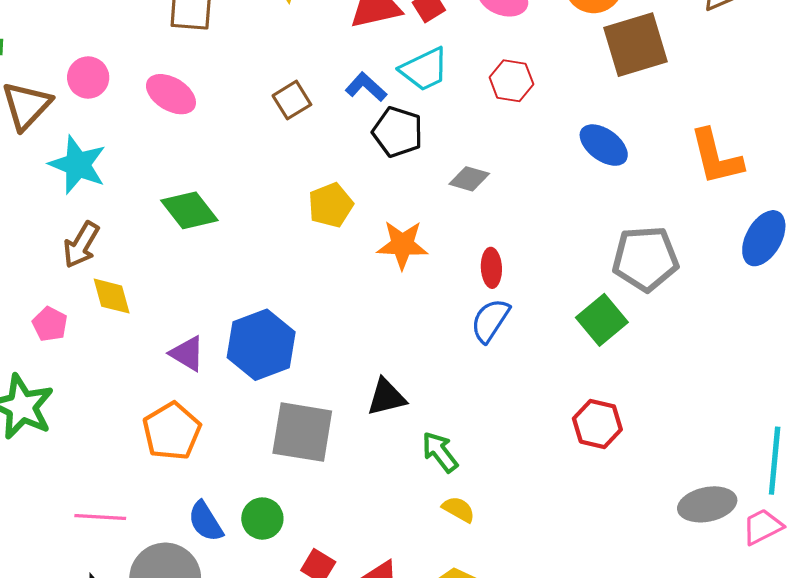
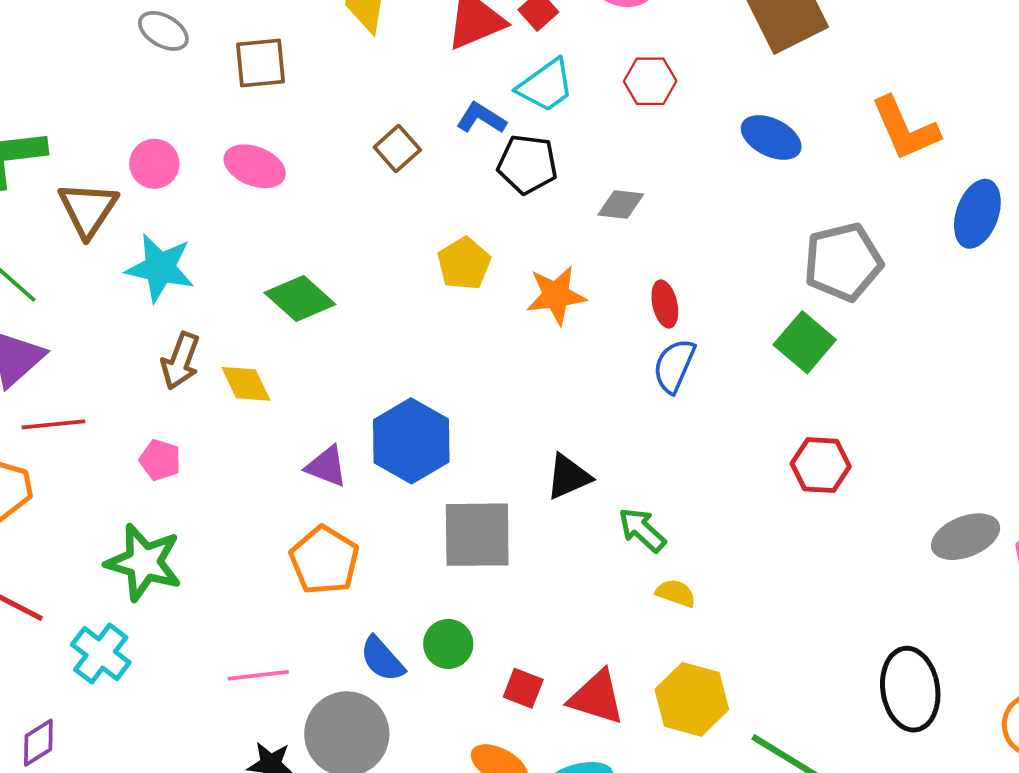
yellow diamond: (112, 296) -> (246, 384), moved

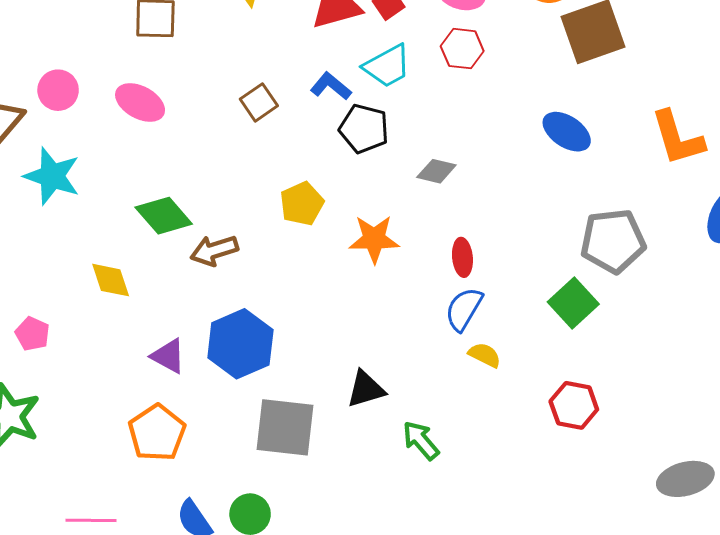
red hexagon: (650, 81) -> (462, 49), moved
brown arrow: (180, 361) -> (214, 250), moved, turned 45
yellow semicircle: (676, 593) -> (485, 355), moved

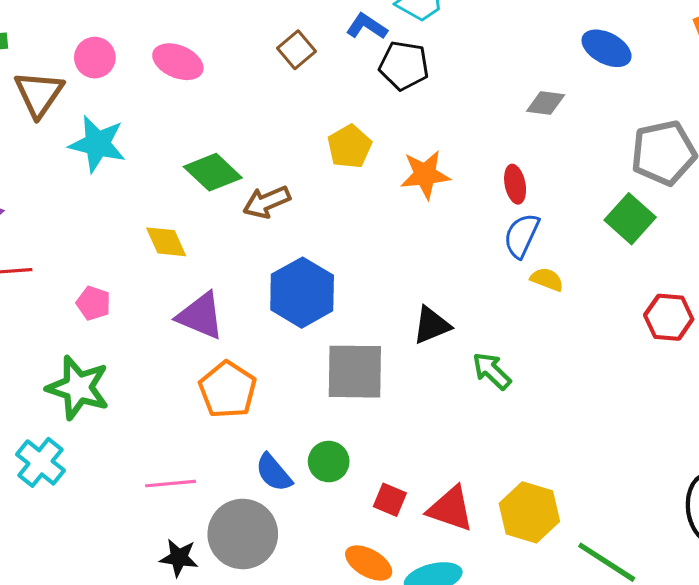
gray diamond: (436, 171) -> (546, 103), moved
purple triangle: (168, 356) -> (201, 316), moved, size x1.4
red hexagon: (574, 405) -> (669, 317), moved

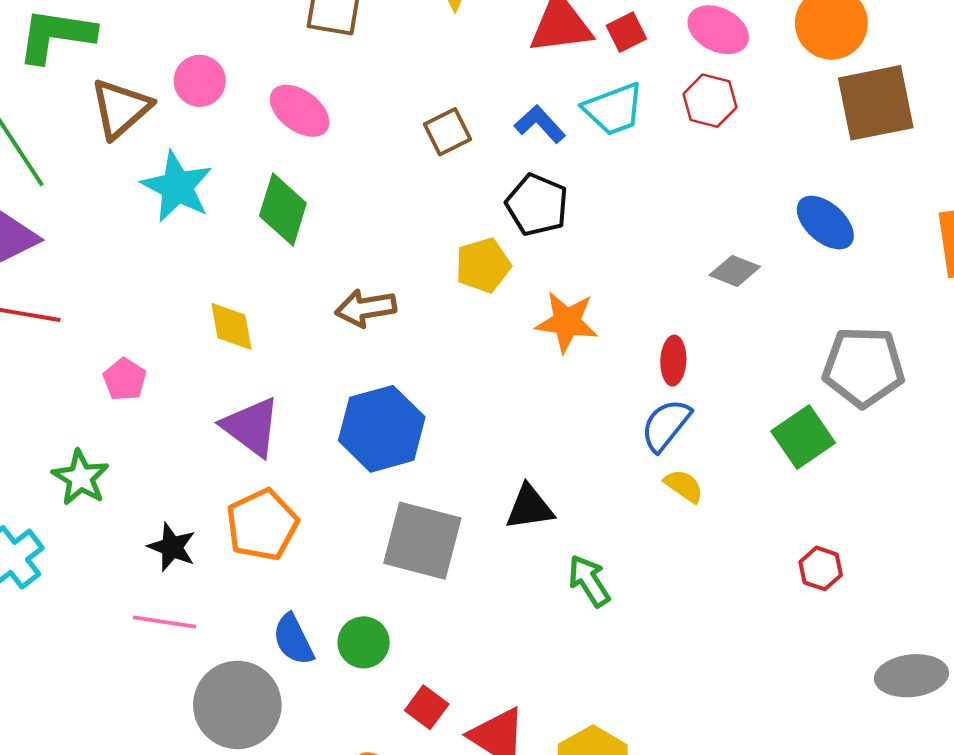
black pentagon: (404, 66) -> (537, 205), moved
green diamond: (213, 172) -> (283, 209), moved, turned 50
red hexagon: (669, 317) -> (821, 568), size x0.7
green star: (78, 388) -> (81, 478), size x0.7
black star: (179, 558) -> (172, 547), moved

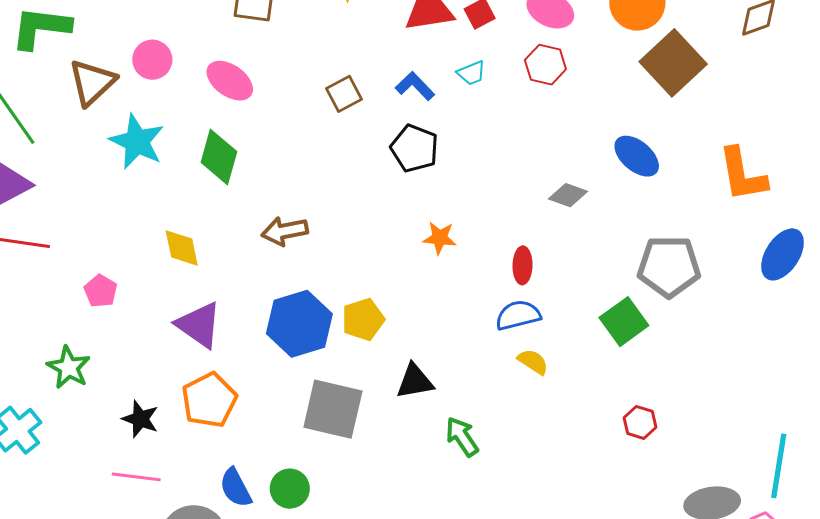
brown square: (876, 103) -> (673, 63), turned -30
cyan trapezoid: (614, 109) -> (471, 73), size x0.6
yellow pentagon: (483, 265) -> (363, 319), moved
orange star: (567, 322) -> (440, 238), size x0.7
blue semicircle: (666, 425) -> (518, 315), turned 39

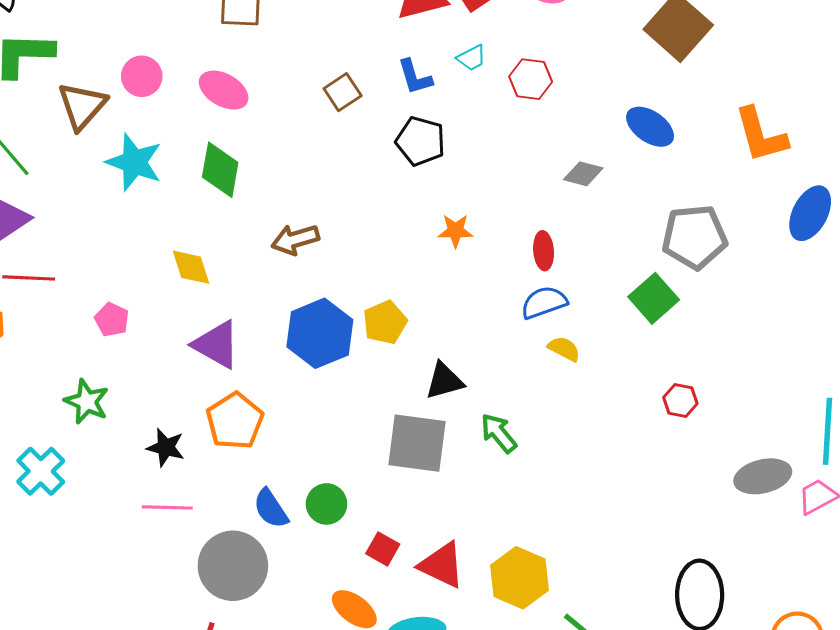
red hexagon: (545, 65) -> (531, 79), moved
blue L-shape: (415, 86) -> (415, 77), turned -147
gray square: (333, 409) -> (417, 443), moved

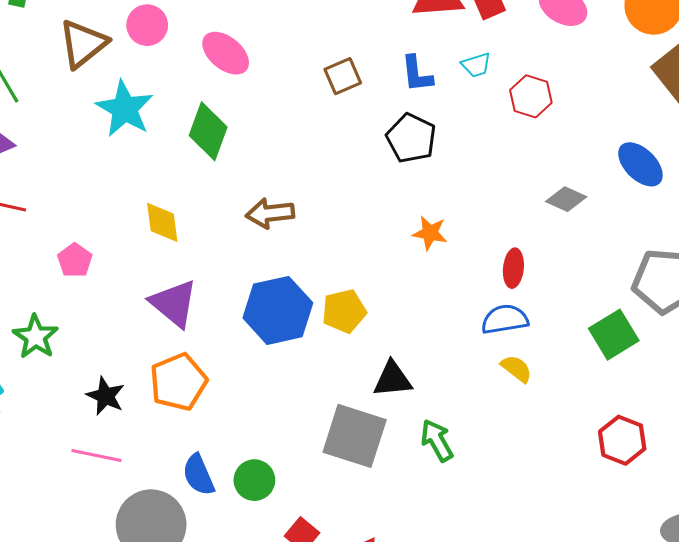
red hexagon: (680, 401) -> (622, 440), size x1.4

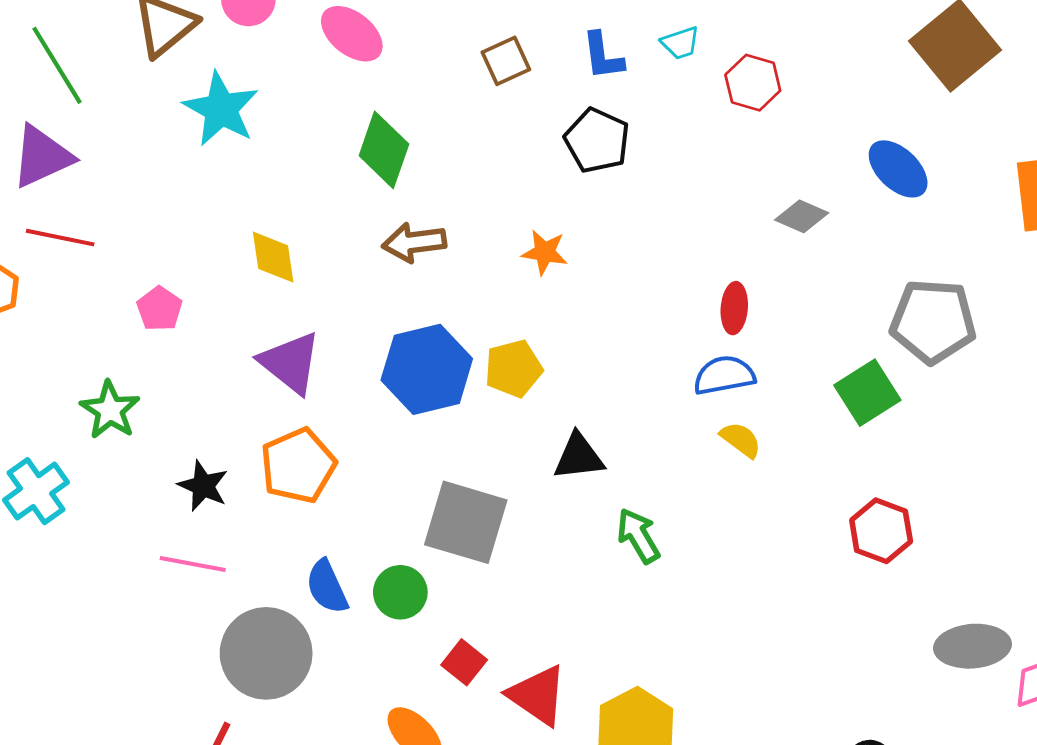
green diamond: (208, 131) -> (384, 150), moved
orange star: (430, 233) -> (545, 252), moved
gray square: (355, 436) -> (466, 522), moved

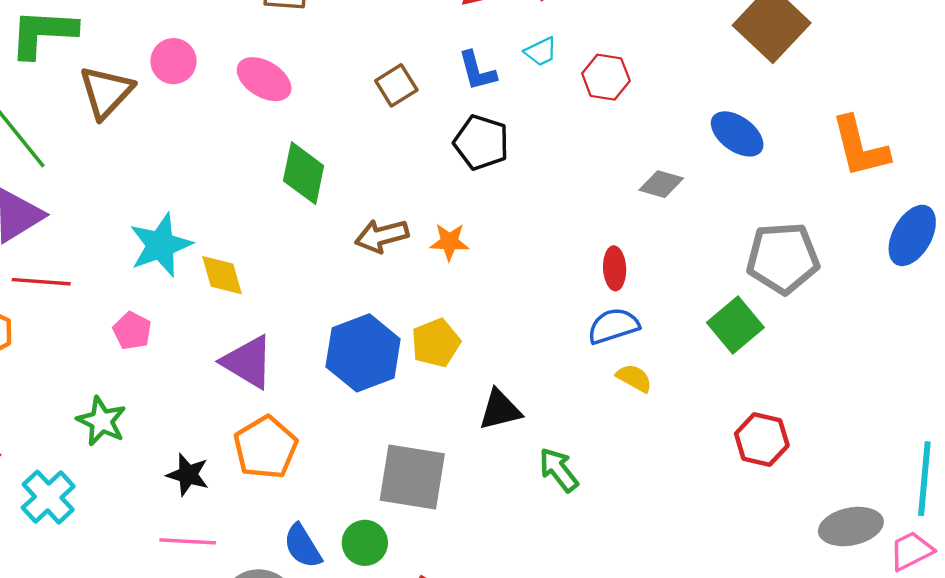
cyan star: (221, 109) -> (160, 245), moved, turned 30
brown arrow: (414, 242) -> (382, 236), moved

